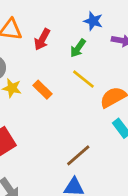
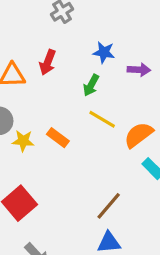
red arrow: (42, 39) -> (48, 62), moved

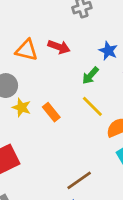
red arrow: (48, 62) -> (59, 47), turned -105

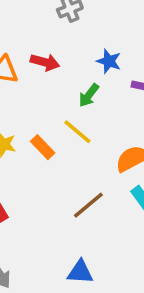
yellow line: (92, 106) -> (77, 132), moved
brown line: (79, 180) -> (88, 205), moved

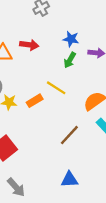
green arrow: (89, 95) -> (70, 60), moved
orange rectangle: (43, 147) -> (35, 101), turned -70

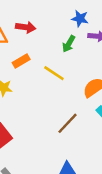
blue star: (71, 39) -> (80, 19), moved
orange rectangle: (35, 101) -> (21, 61), moved

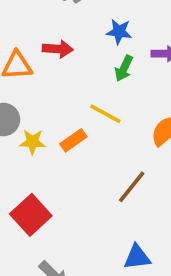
blue star: (80, 19) -> (119, 32), moved
orange rectangle: (21, 61) -> (73, 140), moved

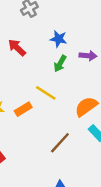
red arrow: (58, 49) -> (17, 48), turned -144

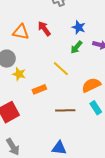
orange rectangle: (23, 109) -> (39, 89), moved
brown line: (60, 143) -> (65, 110), turned 36

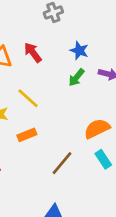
yellow line: (61, 69) -> (28, 98), moved
brown line: (65, 110) -> (62, 163), turned -48

